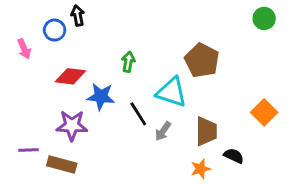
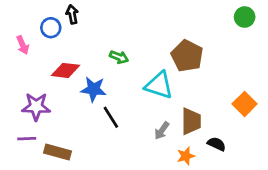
green arrow: (128, 62) -> (119, 57), turned 102
black line: (138, 114) -> (111, 117), moved
purple star: (72, 125) -> (36, 107), moved
gray arrow: (163, 131) -> (162, 131), moved

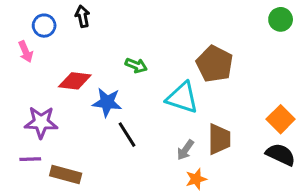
blue circle: (51, 28) -> (44, 26), moved
black semicircle: (217, 144) -> (281, 155), moved, size x1.4
orange star: (186, 156) -> (196, 179), moved

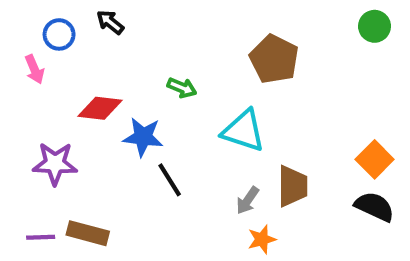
black arrow: (82, 16) -> (110, 22), turned -40
brown pentagon: (215, 64) -> (274, 59), moved
purple line: (30, 159) -> (41, 237), moved

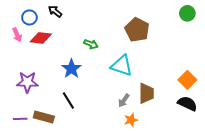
red diamond: (100, 108) -> (41, 38), moved
blue star: (143, 137) -> (71, 69), turned 30
black line: (170, 180) -> (68, 101), moved

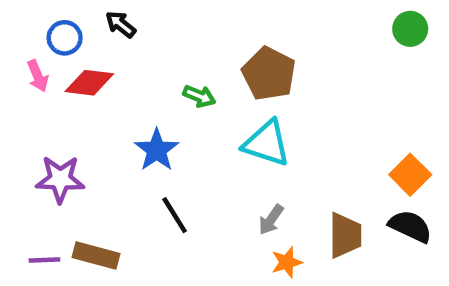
brown pentagon: (137, 30) -> (269, 74), moved
brown trapezoid: (146, 93) -> (345, 235), moved
black line: (68, 101) -> (175, 215), moved

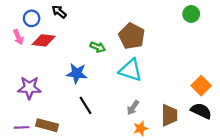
green circle: (410, 29) -> (191, 14), moved
blue star: (157, 150) -> (77, 73), turned -30

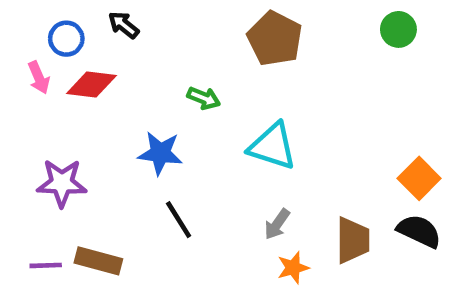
brown pentagon: (132, 36) -> (275, 39), moved

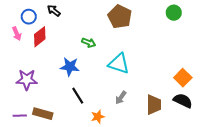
red diamond: (91, 84) -> (40, 37), turned -45
orange star: (293, 268) -> (98, 117), moved

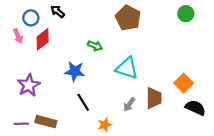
orange square: (183, 78) -> (184, 83), moved
purple star: (27, 80) -> (29, 85), turned -30
brown trapezoid: (154, 105) -> (154, 98), moved

